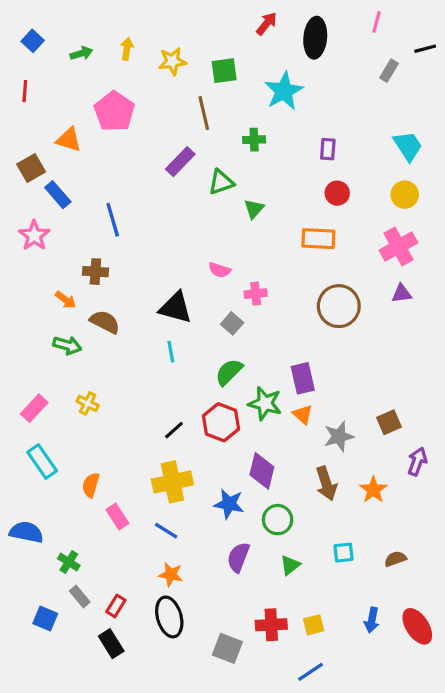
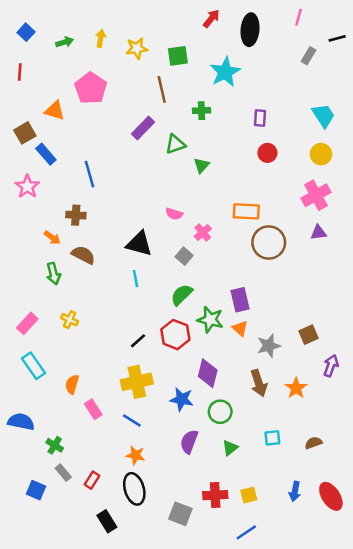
orange rectangle: (318, 239) -> (246, 211), moved
pink cross: (256, 294) -> (203, 233), turned -35
green arrow: (67, 345) -> (53, 274), turned 60
black rectangle: (111, 644) -> (107, 521), moved

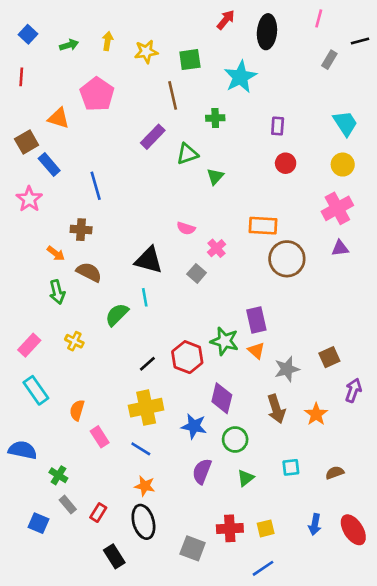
green semicircle: (182, 295) -> (117, 315), moved

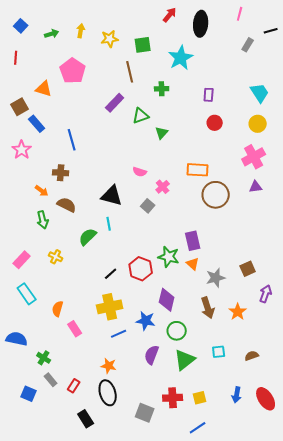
blue line: (141, 449) -> (119, 334), moved, turned -56
green triangle: (246, 478) -> (185, 360), size x1.6

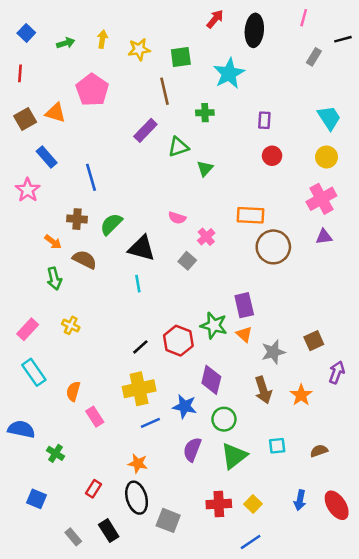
brown square: (20, 107) -> (25, 119), moved
green semicircle: (88, 237) -> (111, 224), moved
gray rectangle: (51, 380) -> (73, 537), moved
yellow square: (200, 398) -> (253, 504), turned -32
gray square: (145, 413) -> (168, 520), moved

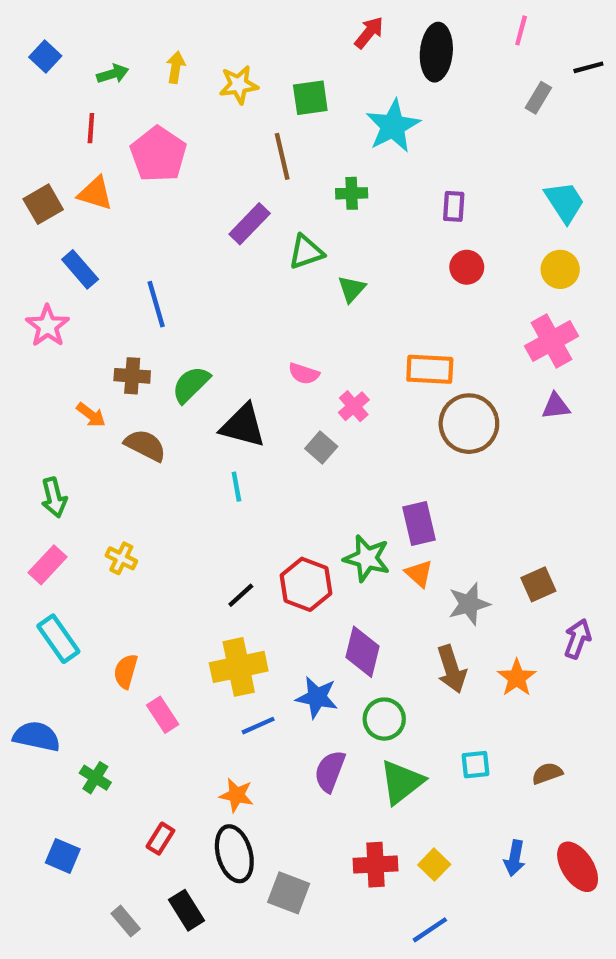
red line: (20, 73) -> (91, 128), moved
green arrow: (54, 279) -> (54, 497), moved

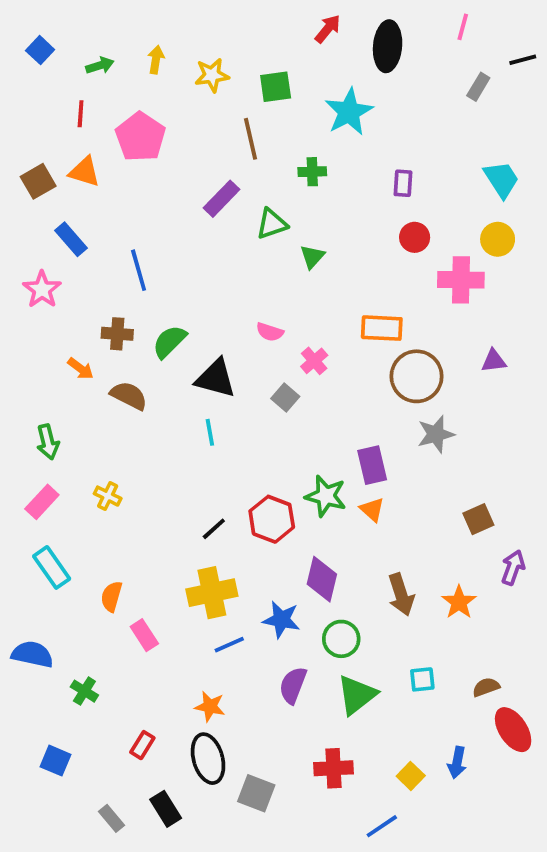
pink cross: (551, 341) -> (461, 280), moved, turned 30
gray star: (469, 604) -> (436, 434), moved
yellow square: (434, 865) -> (411, 776), moved
red ellipse: (578, 867) -> (513, 730), moved

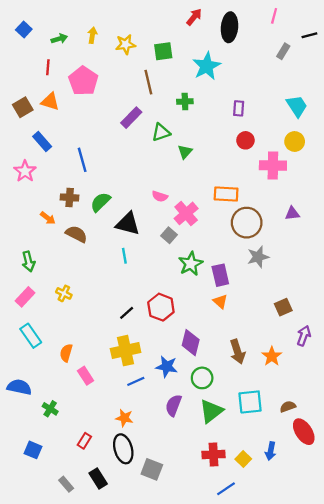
pink cross: (314, 361) -> (186, 213), size x1.5
green star: (326, 496) -> (191, 264), moved, turned 30
cyan square: (422, 679) -> (250, 402), size x1.6
red cross: (334, 768) -> (213, 455), moved

